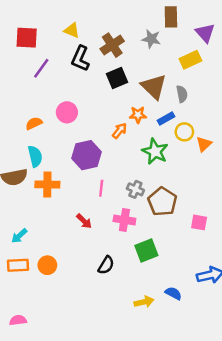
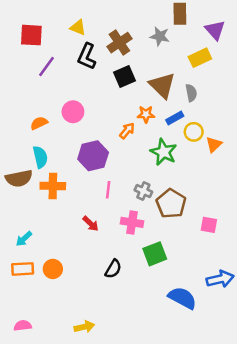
blue semicircle: (173, 293) -> (182, 298), size x1.6
yellow arrow: (144, 302) -> (84, 327), moved

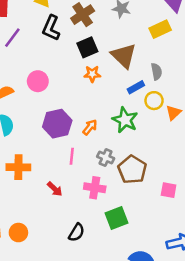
gray semicircle: (191, 93) -> (156, 72), moved
orange star: (146, 114) -> (92, 74), moved
orange arrow: (127, 131) -> (90, 127), moved
orange cross: (53, 186) -> (18, 167), moved

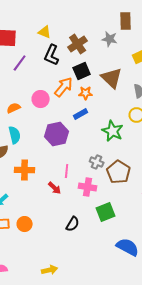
blue rectangle: (136, 87) -> (81, 114), moved
orange arrow: (90, 127) -> (64, 87), moved, size x1.5
pink line: (72, 156) -> (67, 171), moved

